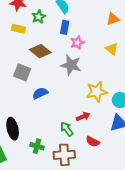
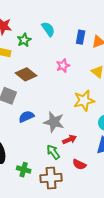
blue rectangle: (65, 27) -> (81, 37), moved
gray star: (71, 65) -> (54, 122), moved
yellow star: (97, 92) -> (84, 101), moved

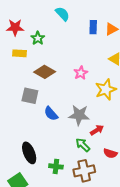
cyan semicircle: (48, 29) -> (62, 14), moved
pink star: (63, 66) -> (81, 73), moved
blue semicircle: (26, 117) -> (51, 114), turned -98

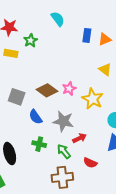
brown diamond: (45, 72) -> (47, 90), moved
pink star: (81, 73) -> (69, 89), moved
yellow star: (106, 90) -> (93, 99), turned -30
green cross: (56, 166) -> (39, 144), moved

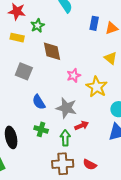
brown diamond: (47, 90) -> (52, 51), moved, turned 40
gray square: (17, 97) -> (24, 71), moved
green arrow: (64, 151) -> (65, 138), turned 35
red semicircle: (90, 163) -> (90, 165), moved

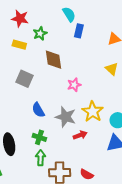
blue rectangle: (94, 23) -> (79, 31), moved
yellow star: (97, 87) -> (93, 112), moved
green arrow: (65, 138) -> (41, 158), moved

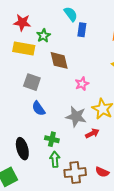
yellow rectangle: (19, 45) -> (24, 49), size x1.5
blue semicircle: (38, 110) -> (39, 108), moved

